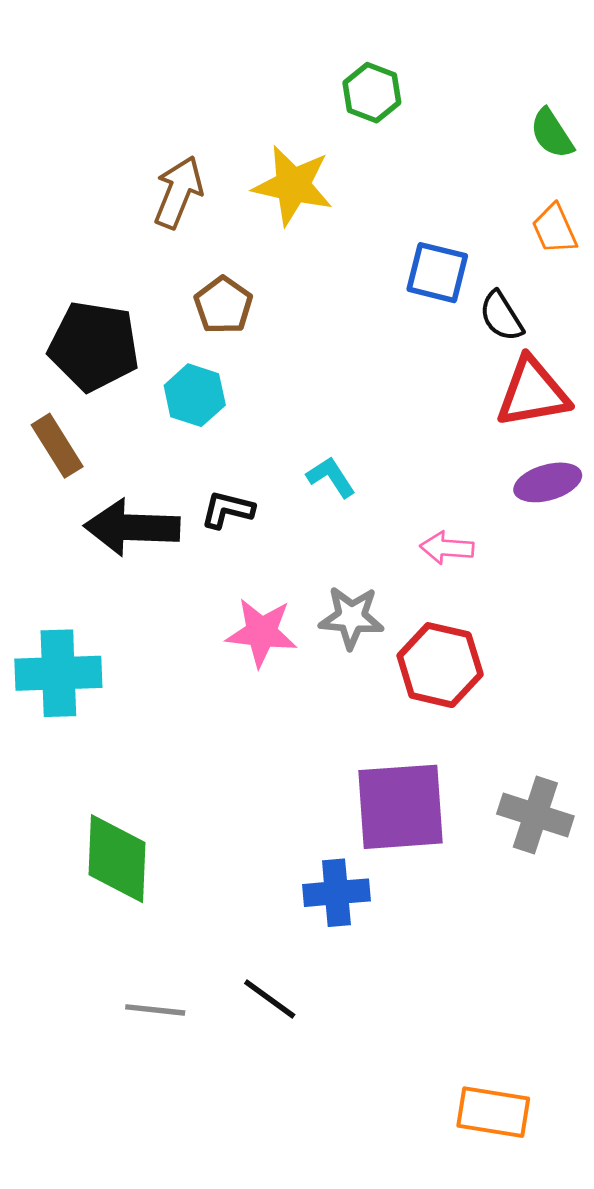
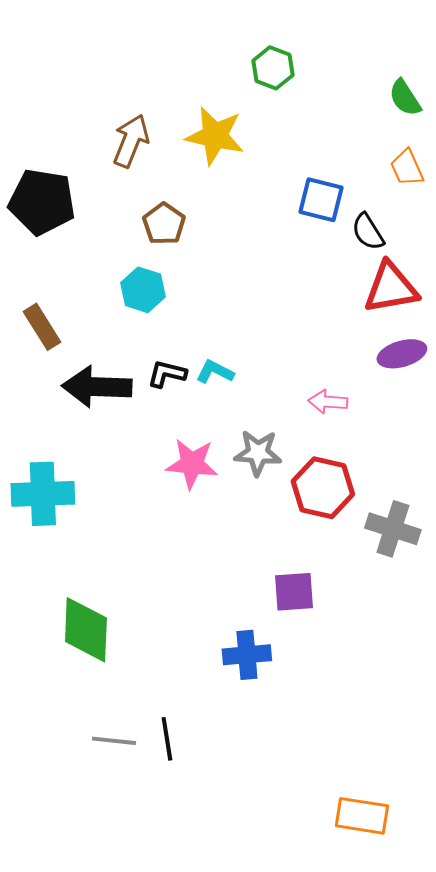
black pentagon: (94, 346) -> (42, 202), moved
cyan L-shape: (331, 477) -> (215, 372), moved, turned -30
purple square: (400, 807) -> (294, 592), size x0.6
gray cross: (535, 815) -> (393, 529), moved
black line: (270, 999) -> (167, 739), moved, turned 45

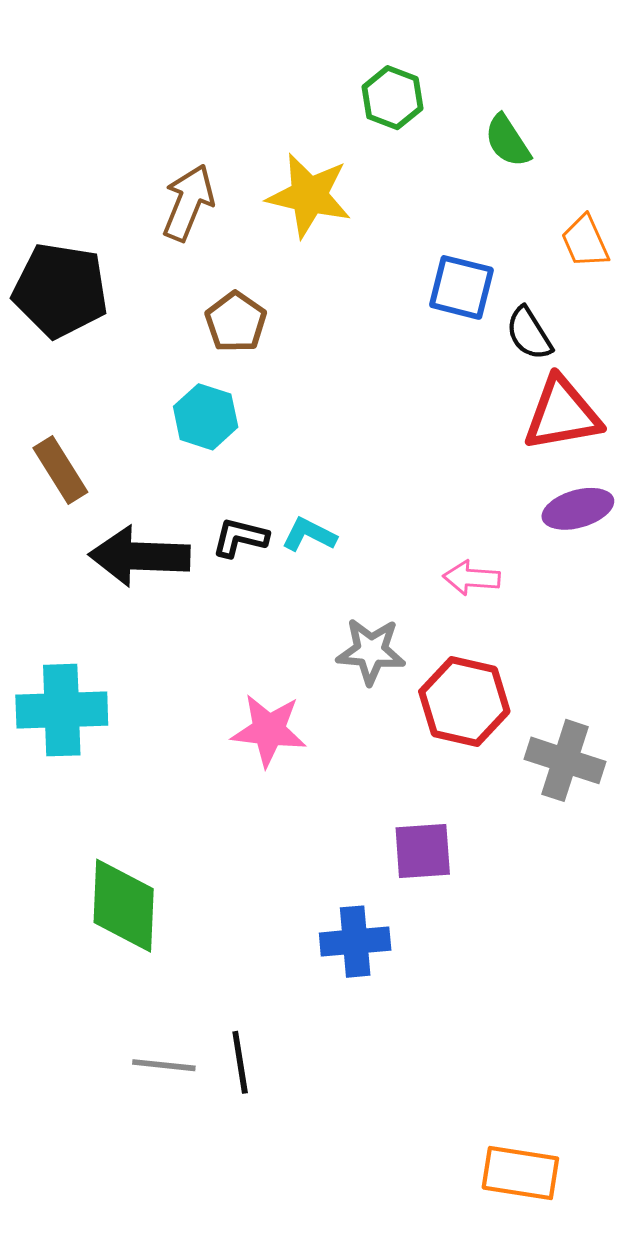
green semicircle: (405, 98) -> (507, 141), moved
pink star: (192, 464) -> (269, 730), moved

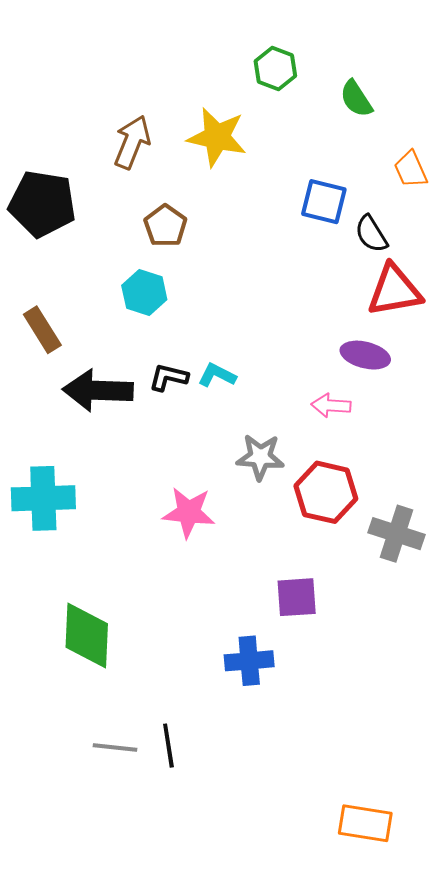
purple ellipse: (578, 509) -> (365, 355), moved, turned 30

